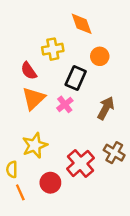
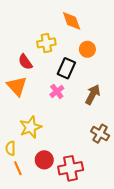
orange triangle: (34, 98) -> (17, 86), moved, turned -30
red cross: (80, 163) -> (71, 168), moved, turned 30

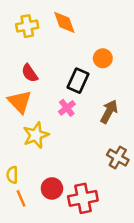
orange diamond: (72, 21) -> (64, 22), moved
yellow cross: (46, 43) -> (27, 26), moved
yellow star: (31, 127) -> (36, 135), moved

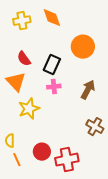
orange circle: (103, 58) -> (83, 47), size x1.5
black rectangle: (78, 81) -> (52, 65), moved
pink cross: (67, 108) -> (54, 87), turned 32

